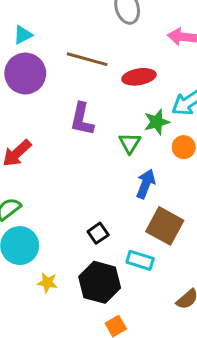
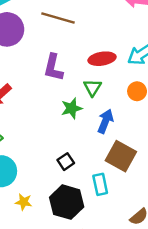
red ellipse: (139, 77) -> (102, 59), moved
green star: (157, 122) -> (71, 108), moved
cyan rectangle: (140, 260) -> (100, 184), turned 60

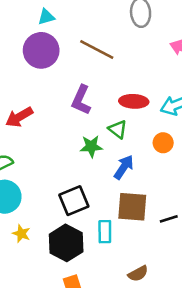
green triangle: (93, 88) -> (118, 129), turned -36
brown square: (121, 156) -> (132, 207), turned -36
black square: (66, 162) -> (74, 201), size x1.6

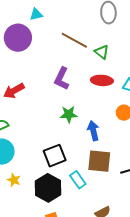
purple circle: (41, 50) -> (18, 38), moved
green triangle: (118, 129) -> (102, 52), moved
blue arrow: (124, 167) -> (93, 131), turned -48
cyan rectangle: (105, 232) -> (78, 180), turned -36

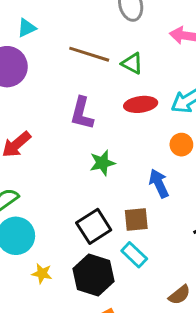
blue arrow: (93, 131) -> (159, 183), moved
brown square: (99, 161) -> (136, 219), moved, size x0.7

